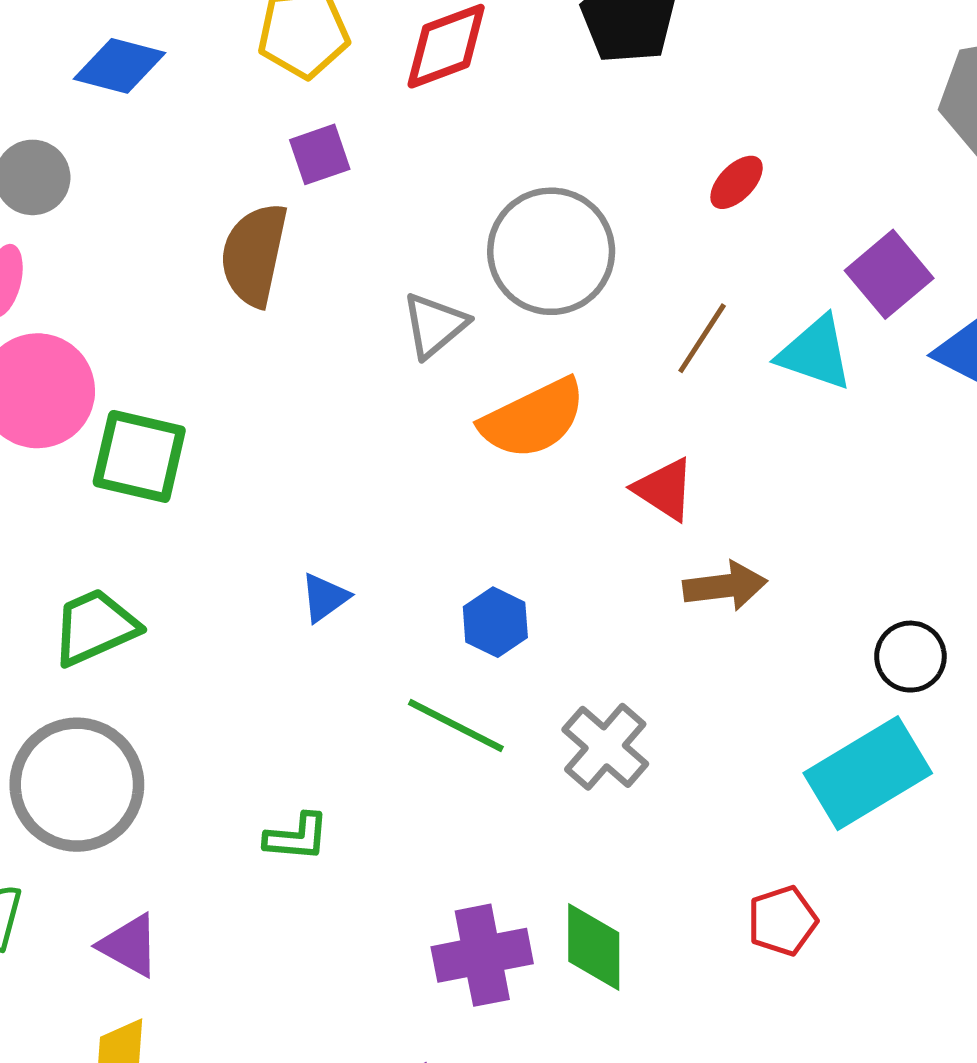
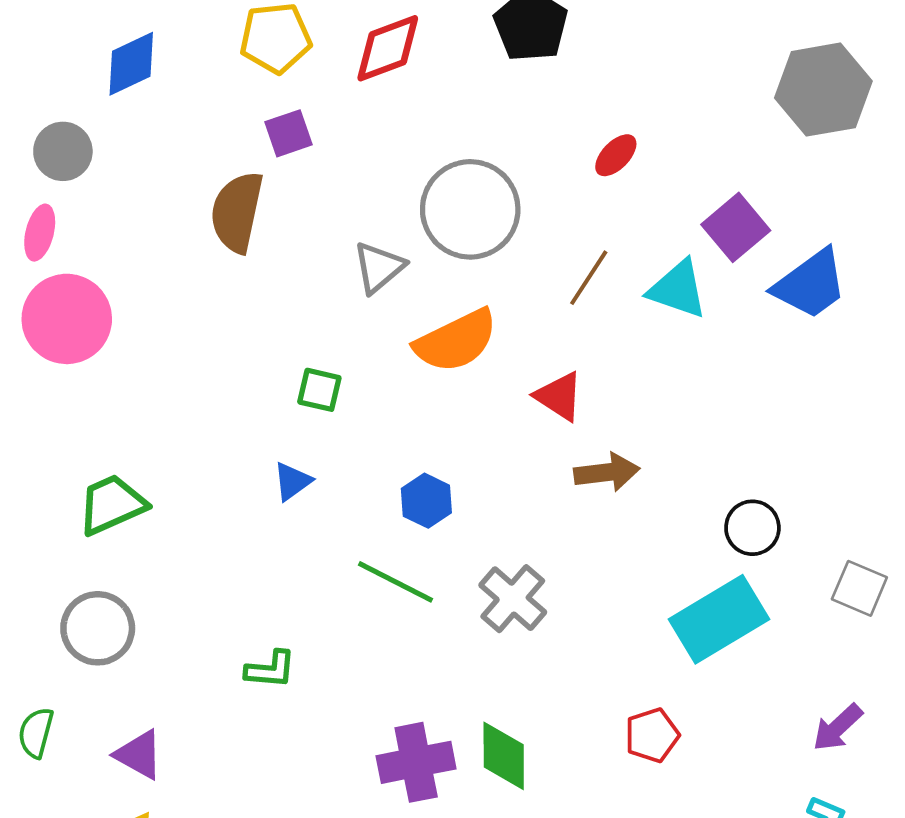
blue diamond: (120, 66) -> (131, 64), turned -40
green square: (139, 456) -> (319, 390), moved, size x0.6
gray circle: (77, 785) -> (98, 628), size x0.7

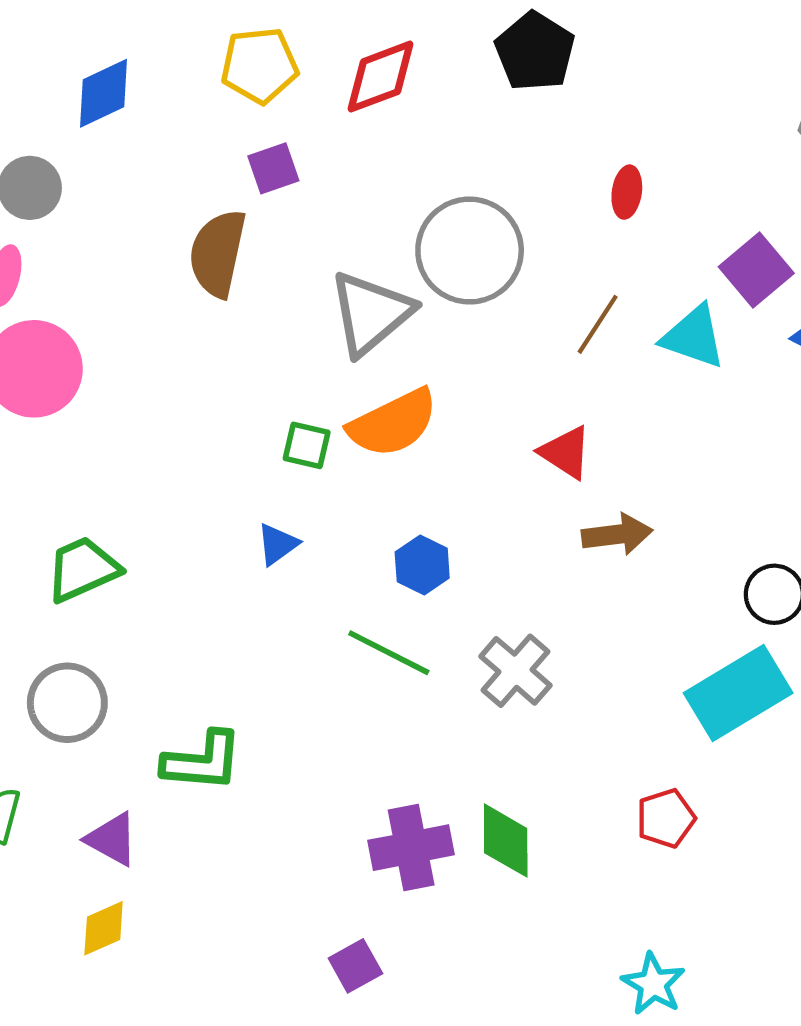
red ellipse: (616, 155) -> (627, 192), turned -36
gray triangle: (379, 267) -> (371, 313), size x1.5
orange semicircle: (456, 341) -> (393, 423), moved
green L-shape: (270, 670) -> (202, 761), moved, size x1.5

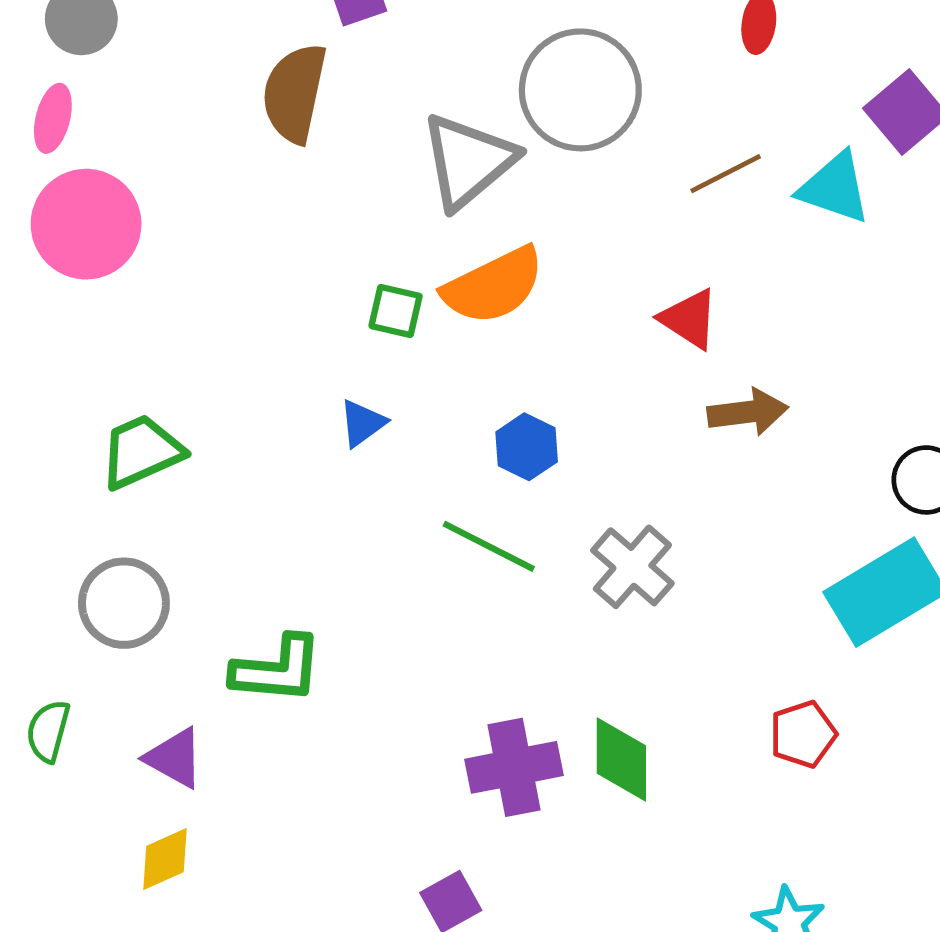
brown line: (598, 324) -> (726, 174), turned 30

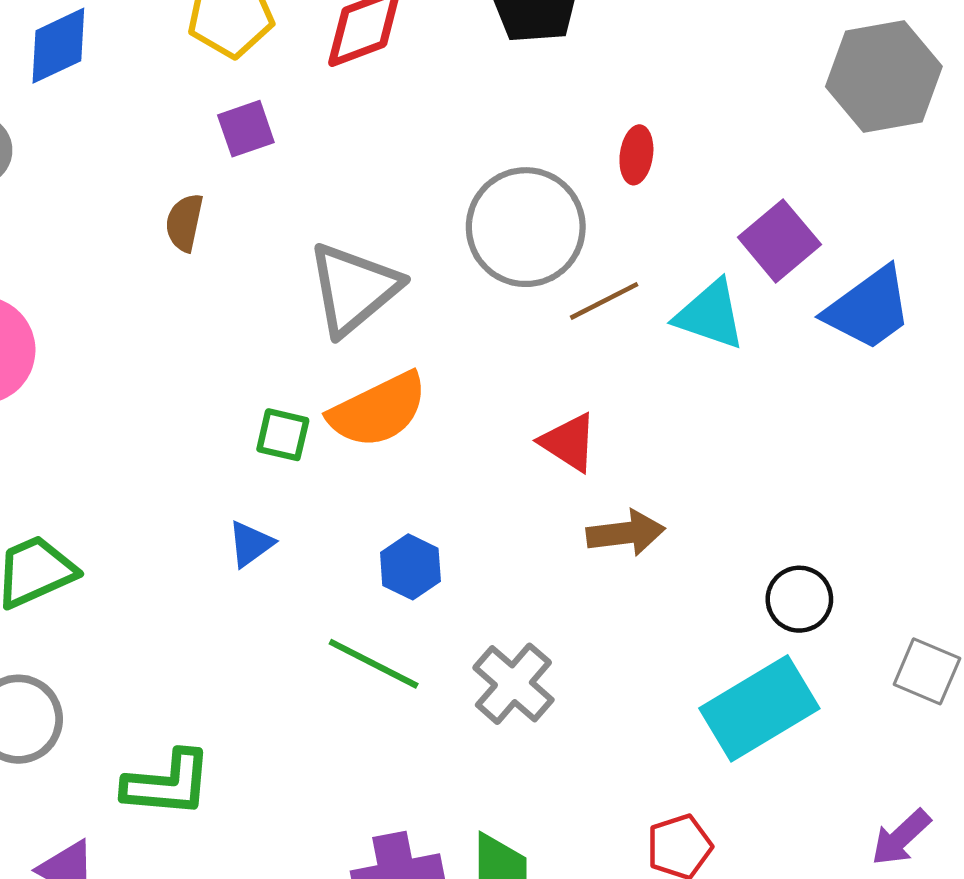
gray circle: (580, 90) -> (526, 227), moved
brown semicircle: (294, 93) -> (184, 223), size x0.6

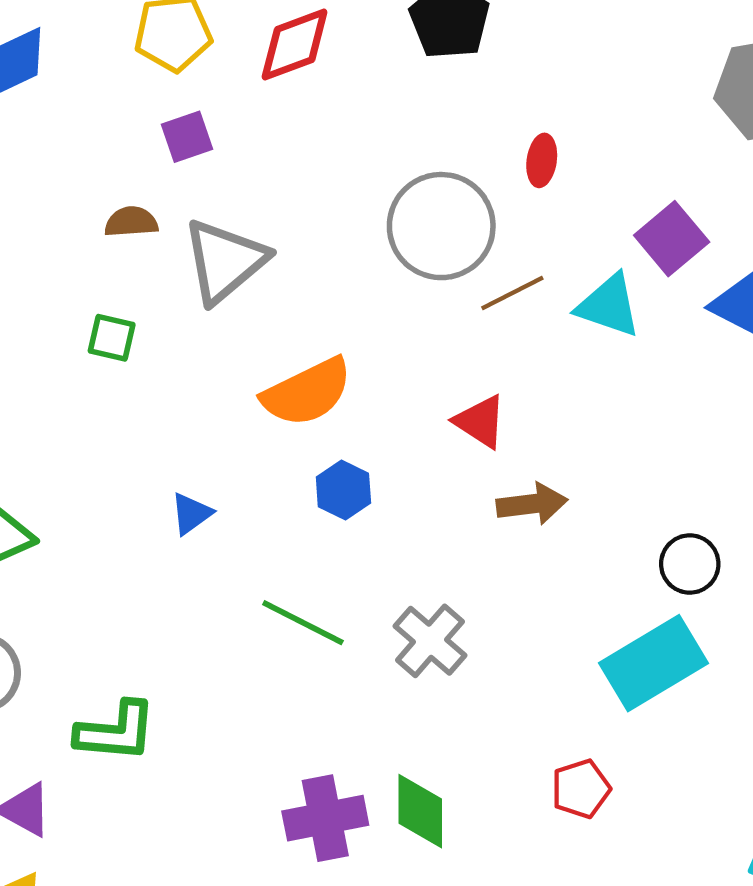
brown semicircle: (184, 223) -> (131, 222), turned 74
gray triangle: (354, 289) -> (225, 261), moved
green square: (283, 435) -> (112, 338), moved
blue hexagon: (410, 567) -> (343, 490), moved

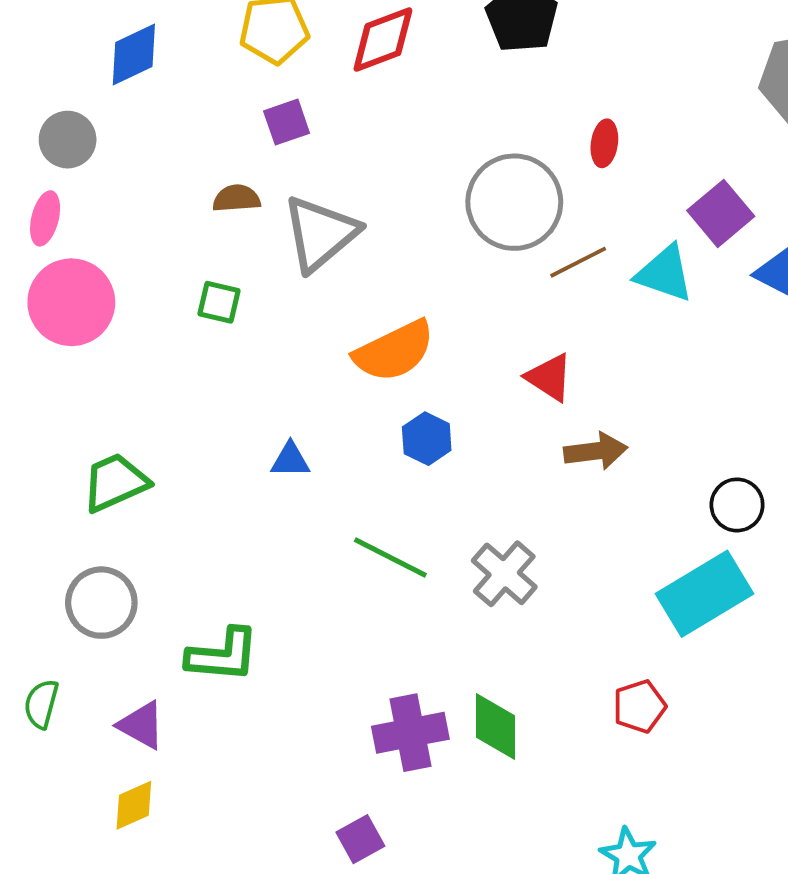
blue triangle: (191, 514) -> (290, 460), turned 36

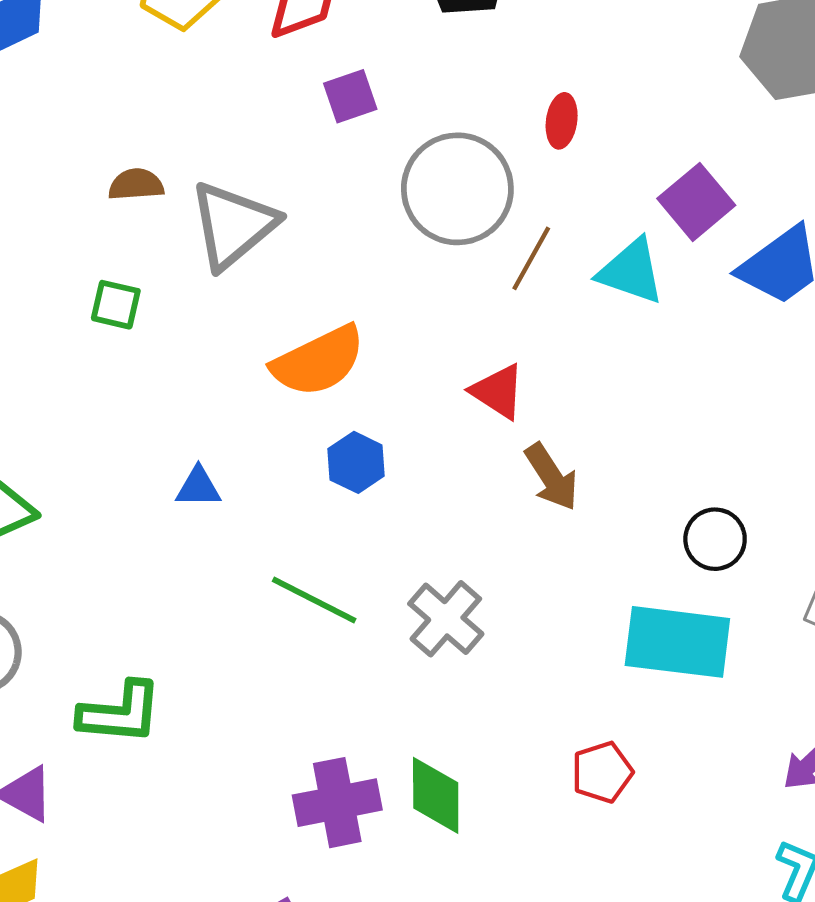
purple square: (287, 122) -> (350, 96), moved
brown line: (578, 262) -> (531, 258), turned -34
brown arrow: (596, 451) -> (551, 477), turned 64
cyan rectangle: (704, 594) -> (677, 642), turned 38

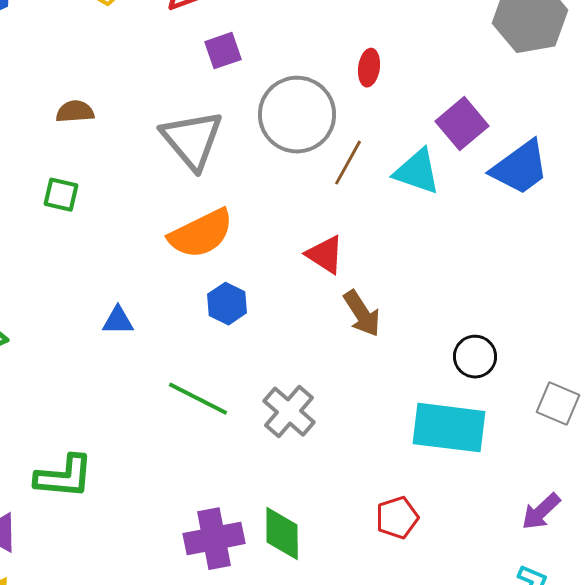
gray triangle: (233, 225) -> (192, 140), moved, turned -30

